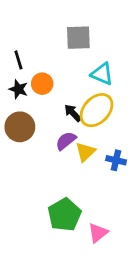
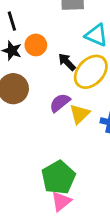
black arrow: (73, 113) -> (67, 62), moved
pink triangle: (98, 233) -> (61, 201), moved

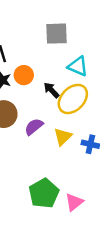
purple semicircle: (60, 103) -> (34, 127), moved
pink triangle: (61, 201) -> (74, 202), moved

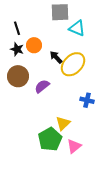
cyan triangle: (78, 66) -> (77, 28), moved
yellow triangle: (63, 137) -> (63, 123), moved

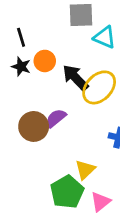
black arrow: (56, 57) -> (75, 78), size x1.5
brown circle: (18, 76) -> (34, 126), moved

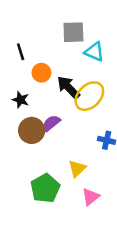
black star: (21, 67) -> (21, 100), moved
green pentagon: (67, 192) -> (45, 188), moved

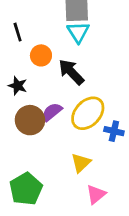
cyan triangle: (94, 52) -> (78, 32), moved, turned 35
yellow ellipse: (89, 96) -> (88, 113), moved
green pentagon: (45, 188) -> (26, 189), moved

